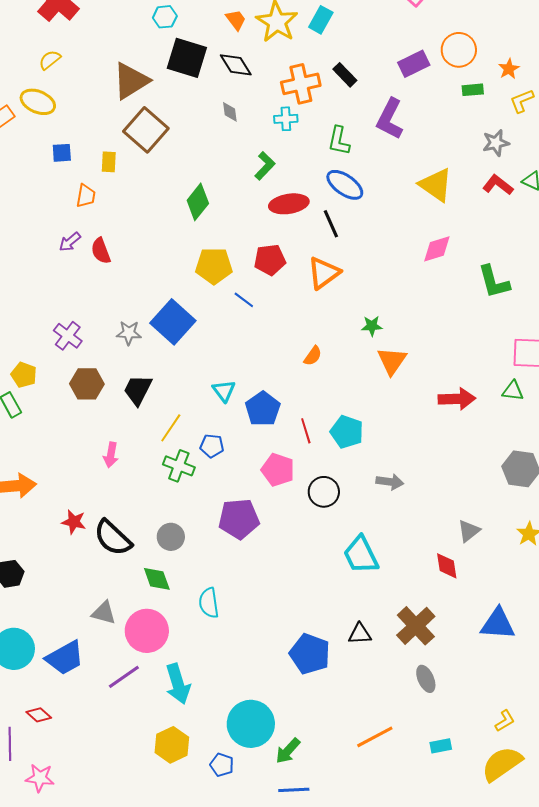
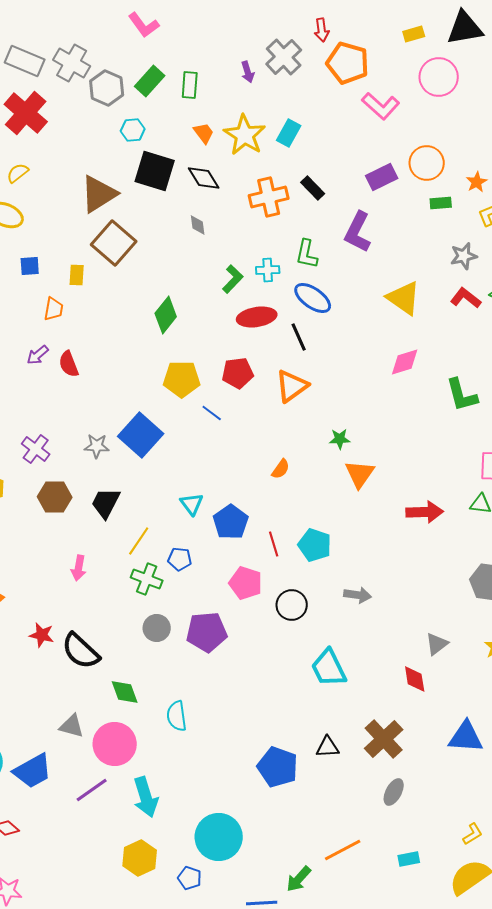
cyan cross: (286, 119) -> (268, 270), moved
gray circle: (171, 537) -> (157, 628), moved
gray ellipse: (426, 679) -> (394, 792), turned 52
green arrow: (288, 751) -> (299, 879), moved

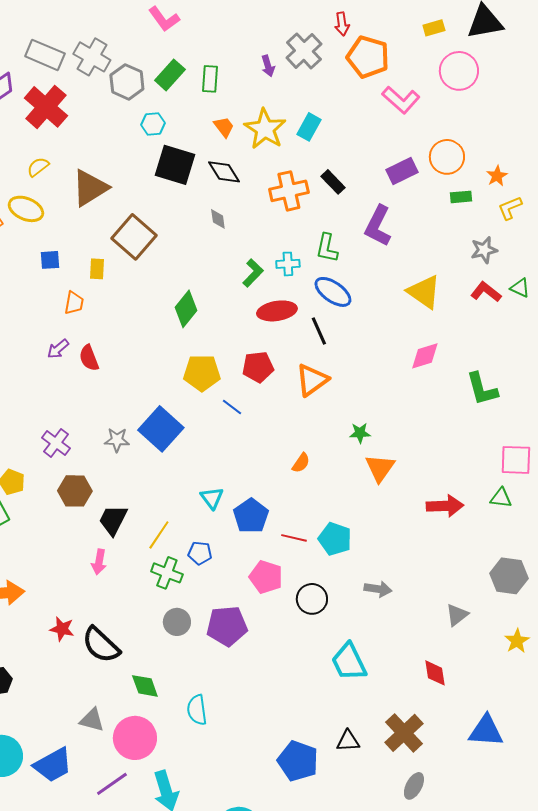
brown triangle: (99, 194) -> (90, 188), moved
black trapezoid: (106, 503) -> (113, 520), moved
red line: (274, 544) -> (294, 538), turned -60
gray triangle: (437, 644) -> (457, 615), moved

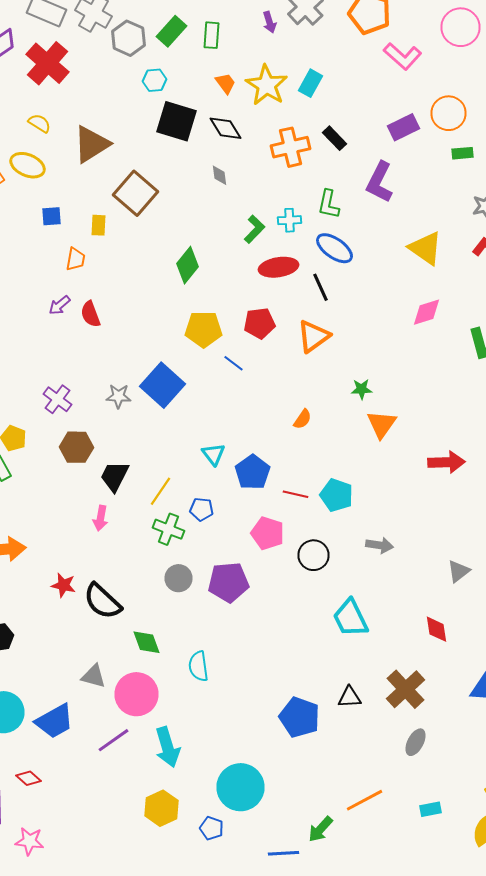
yellow semicircle: (38, 167) -> (40, 123), turned 70

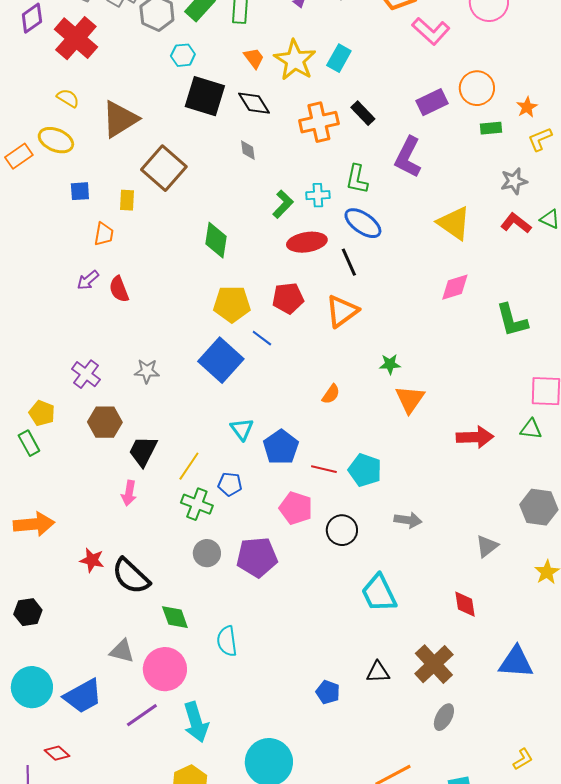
green diamond: (188, 265) -> (216, 240), turned -30
blue square: (162, 385) -> (221, 360), moved
blue pentagon: (300, 717) -> (328, 692), size x0.6

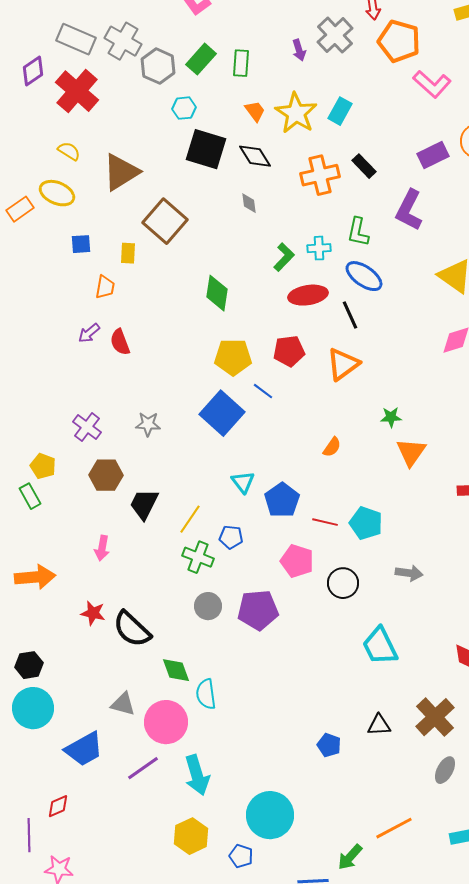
pink arrow: (129, 493) -> (102, 548), moved
cyan semicircle: (227, 641) -> (206, 694), moved
cyan circle: (32, 687) -> (33, 708), moved
red diamond: (57, 753) -> (58, 806), turned -65

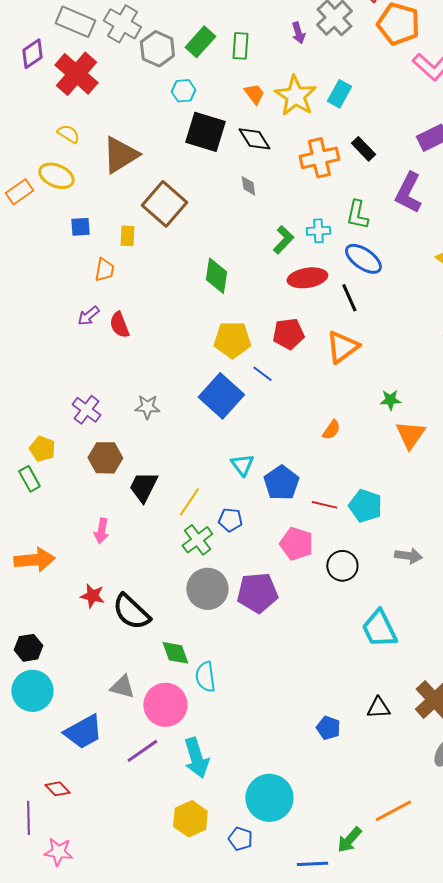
green cross: (198, 557) -> (197, 540), turned 32
gray circle: (208, 606) -> (207, 589), size x1.5
red diamond: (58, 806) -> (57, 789), turned 70

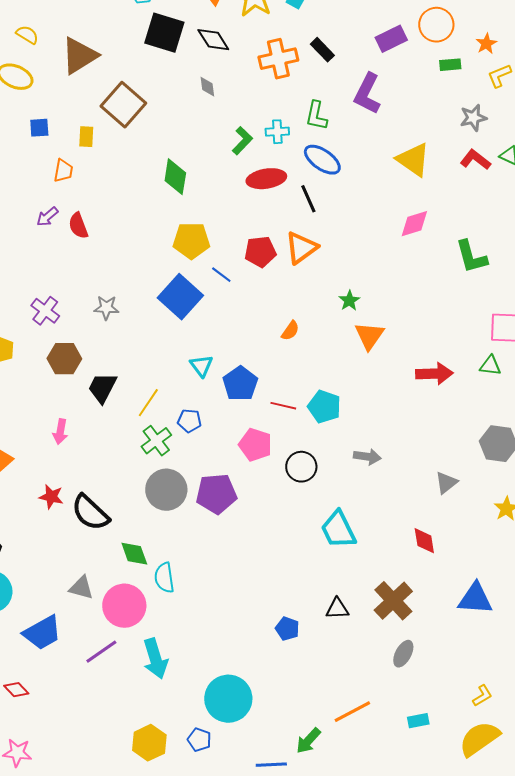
red pentagon: (288, 334) -> (260, 252), moved
green star: (390, 400) -> (349, 301), turned -30
yellow hexagon: (190, 819) -> (149, 743), moved

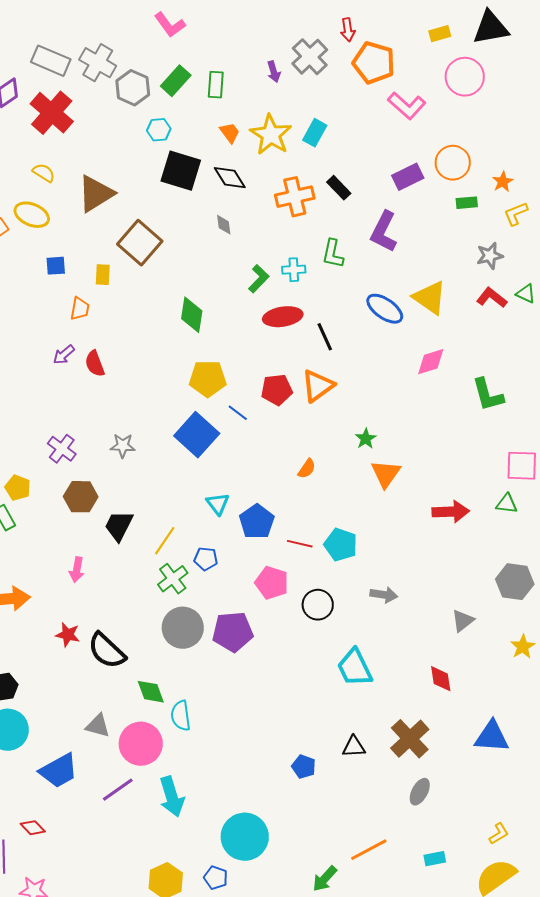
blue ellipse: (322, 160) -> (385, 309), moved

